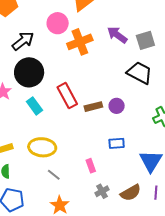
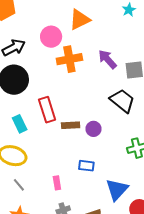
cyan rectangle: (34, 106) -> (20, 124), moved

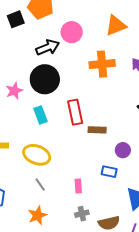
pink circle: (51, 37) -> (72, 32), moved
cyan rectangle: (20, 124) -> (40, 115), moved
purple circle: (93, 129) -> (123, 150), moved

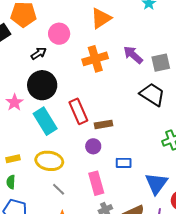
black arrow: (48, 47) -> (39, 53), size x0.7
cyan rectangle: (40, 115) -> (45, 121), size x1.5
purple circle: (123, 150) -> (93, 146), moved
pink rectangle: (78, 186) -> (96, 183), size x1.6

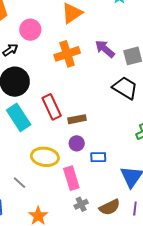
purple circle: (93, 146) -> (77, 143), moved
yellow ellipse: (49, 161) -> (45, 157), moved
gray line: (59, 189) -> (20, 183), moved

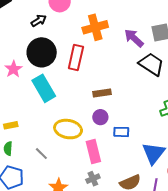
purple arrow: (105, 49) -> (134, 38), moved
red rectangle: (52, 107) -> (76, 57), moved, turned 35
gray cross: (81, 204) -> (93, 179), moved

